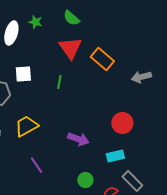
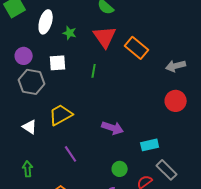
green star: (35, 22) -> (70, 33), moved
red circle: (122, 123) -> (176, 101), moved

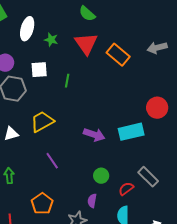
gray arrow: (176, 66) -> (157, 48), moved
green line: (94, 71) -> (67, 81), moved
white triangle: (30, 127) -> (11, 134), turned -49
cyan rectangle: (150, 145) -> (131, 132), moved, size x1.4

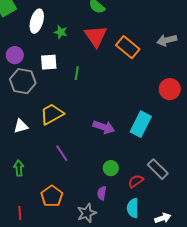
red circle: (157, 108) -> (170, 89), moved
cyan rectangle: (131, 132) -> (141, 124), turned -50

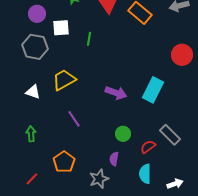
purple circle: (15, 55) -> (37, 14), moved
white triangle: (21, 126) -> (33, 92), turned 35
red line: (20, 213) -> (32, 179), turned 48

